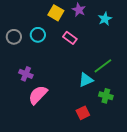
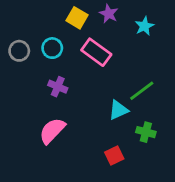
pink rectangle: (70, 38) -> (96, 52), size x1.5
purple cross: (26, 74) -> (58, 87), moved

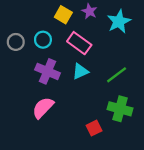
cyan star: (144, 26) -> (119, 22), size x1.5
purple cross: (58, 87) -> (47, 71), size x1.5
cyan triangle: (118, 110) -> (80, 71), moved
green cross: (146, 132) -> (120, 109), size x1.5

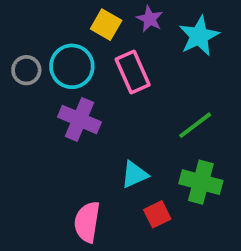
cyan circle: (43, 40) -> (72, 66), size x1.5
pink rectangle: (79, 43) -> (133, 72), turned 30
cyan triangle: (80, 71) -> (134, 174), moved
pink semicircle: (43, 108) -> (87, 222), moved, turned -35

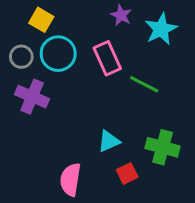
yellow square: (106, 25) -> (41, 20), moved
purple cross: (79, 119) -> (32, 97), moved
green line: (195, 125) -> (144, 84), moved, turned 64

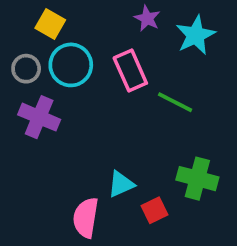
cyan triangle: (109, 141) -> (121, 184), moved

